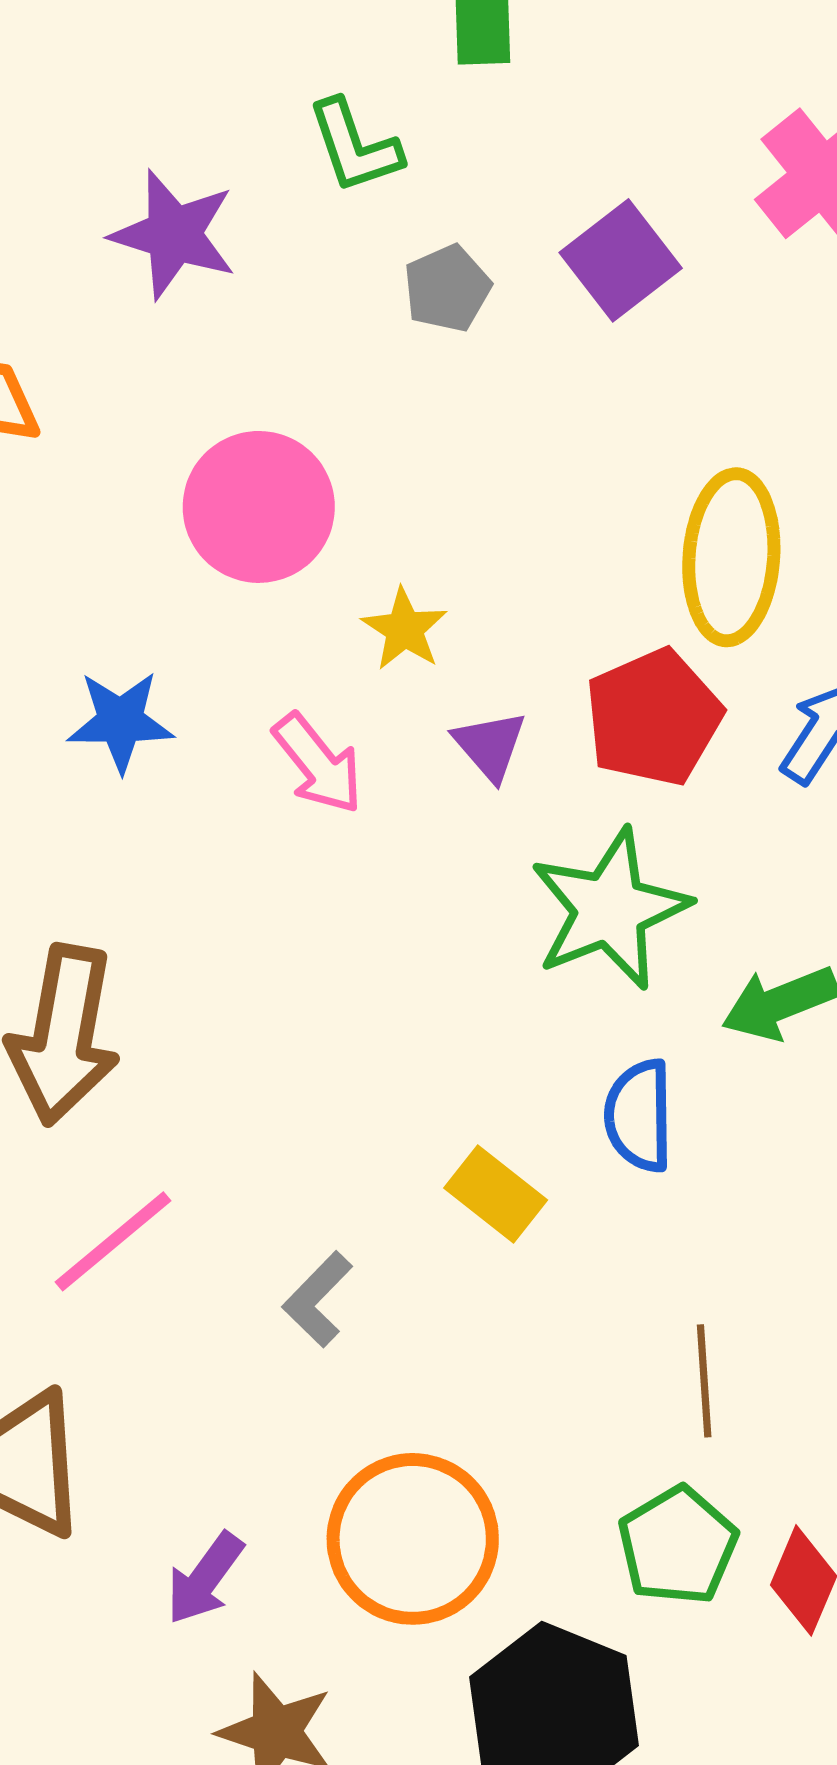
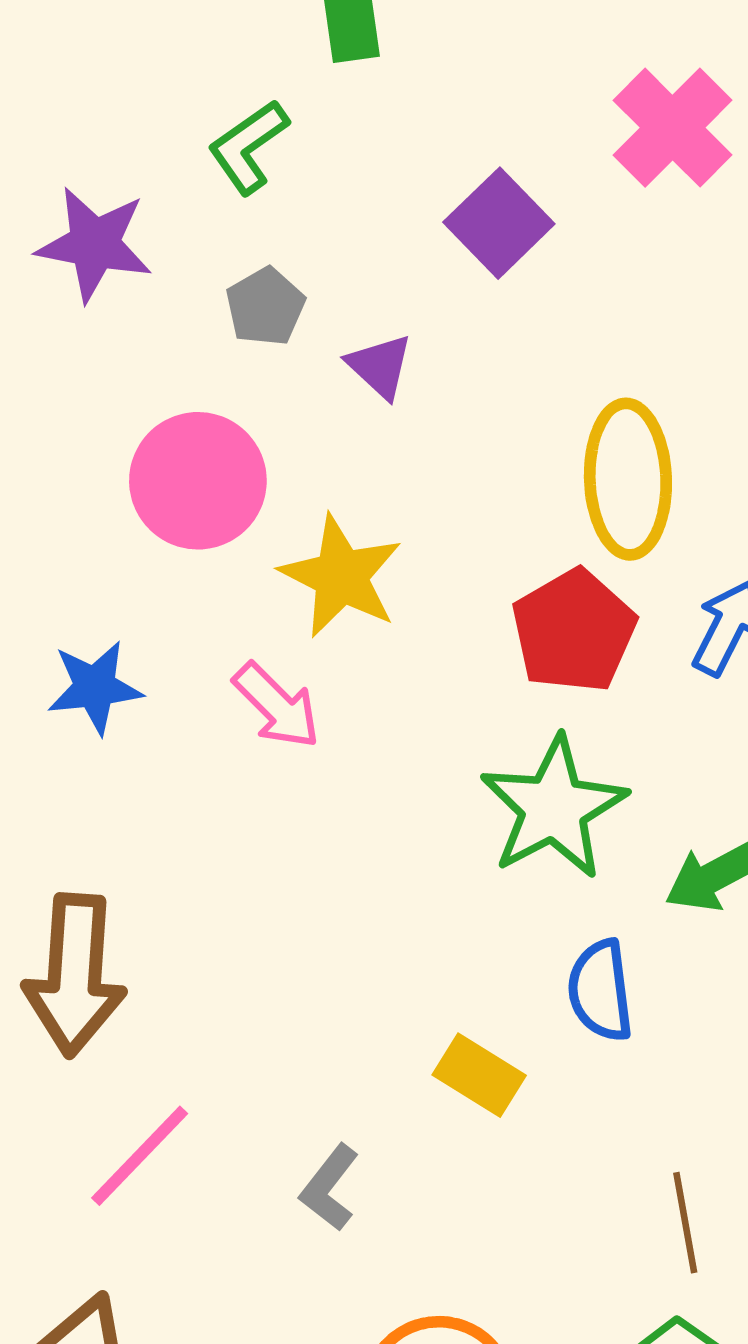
green L-shape: (355, 146) -> (248, 147), turned 80
gray pentagon: (447, 288) -> (265, 307), moved
yellow star: (404, 629) -> (341, 576), size x1.6
purple triangle: (490, 746) -> (380, 366), moved

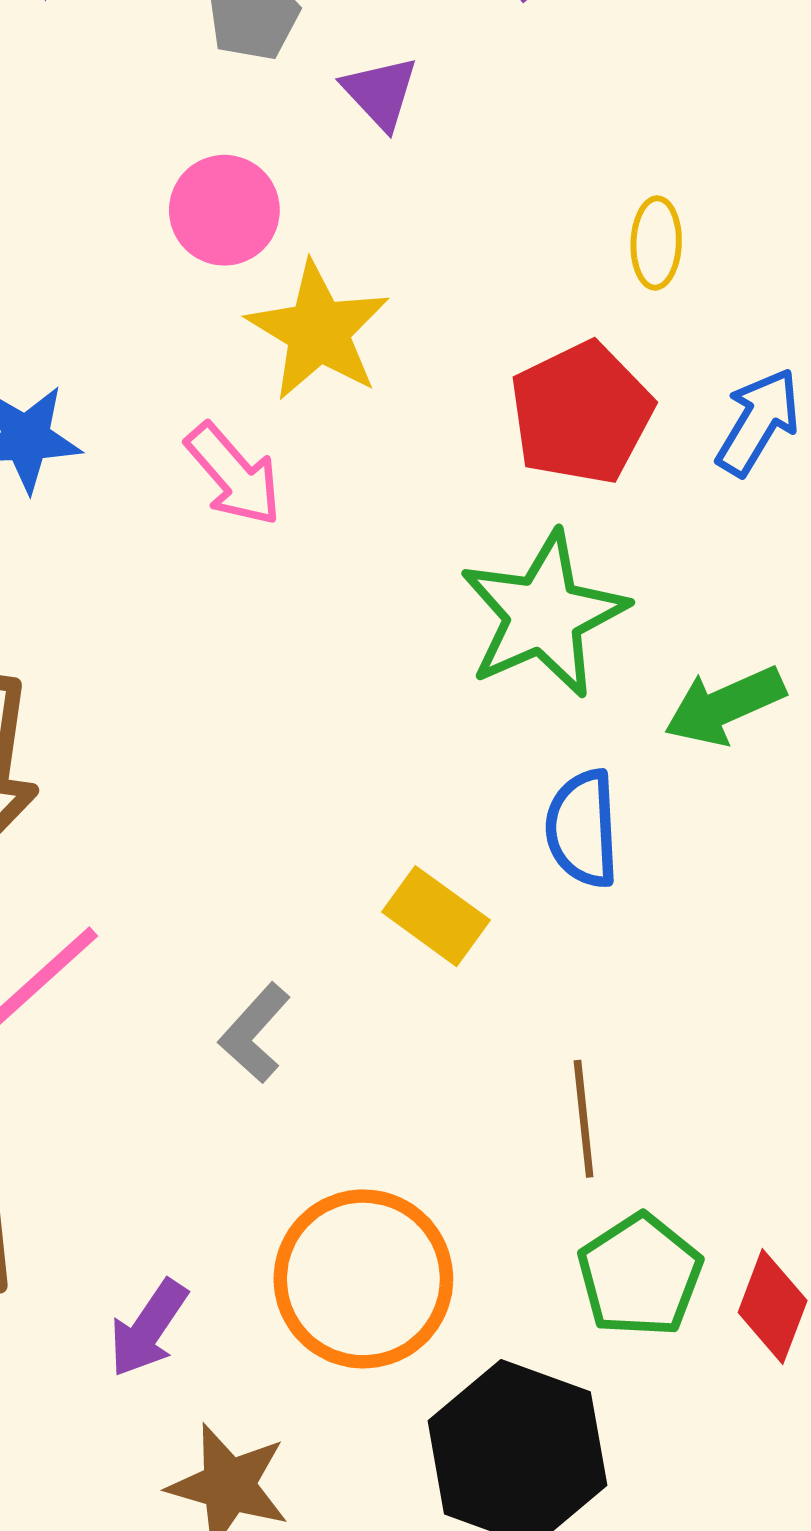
yellow ellipse: (628, 479) -> (656, 243), size x0.5
pink circle: (198, 481) -> (224, 210), moved, size x0.7
brown line: (685, 1223) -> (584, 1119), moved

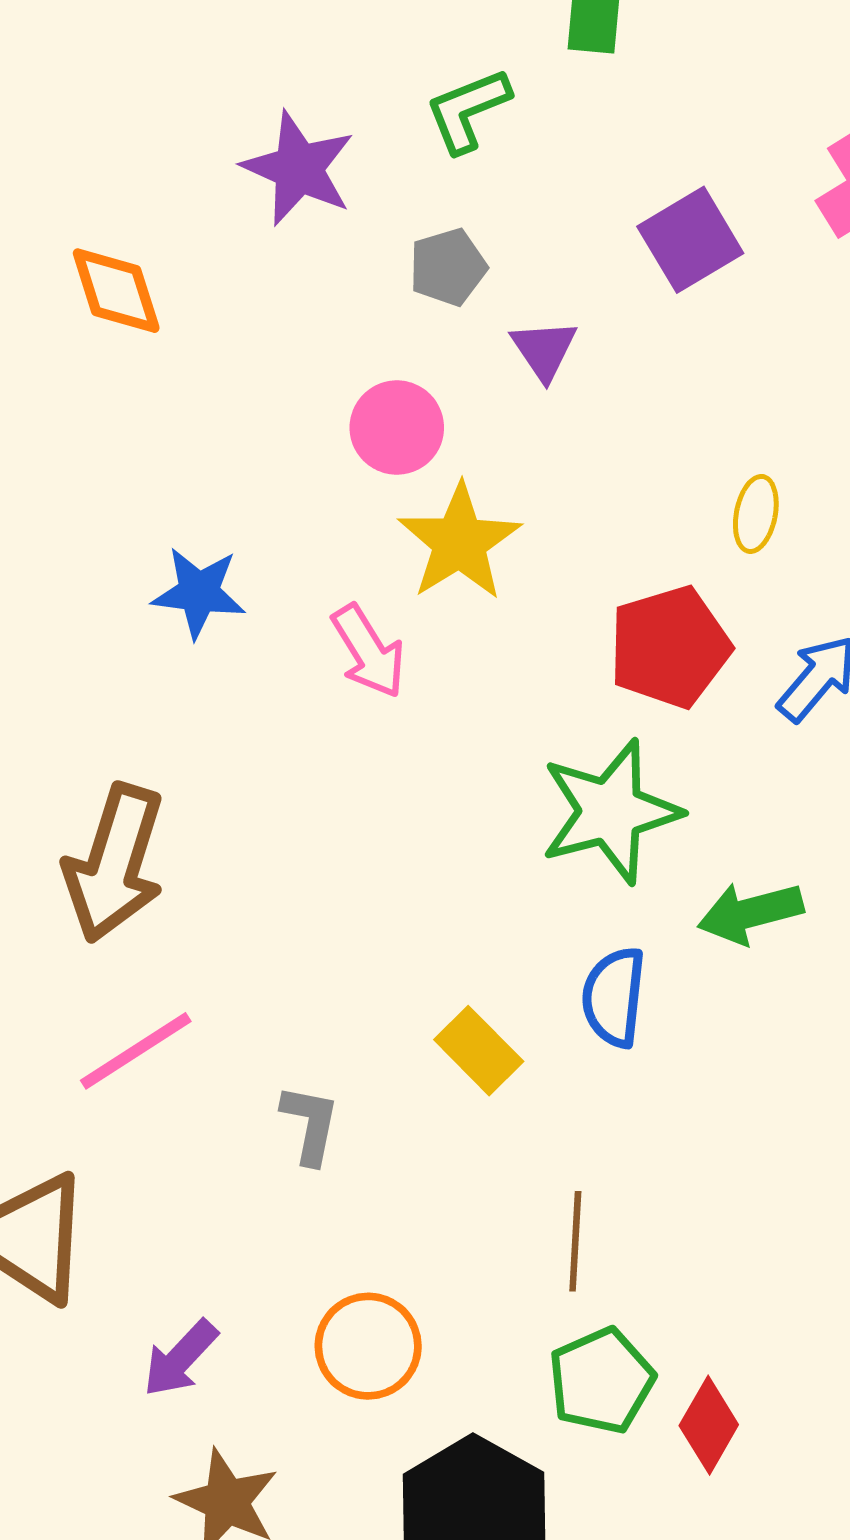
gray L-shape: (255, 1033) -> (310, 1124), turned 140
orange circle: (363, 1279) -> (368, 1346), size x0.7

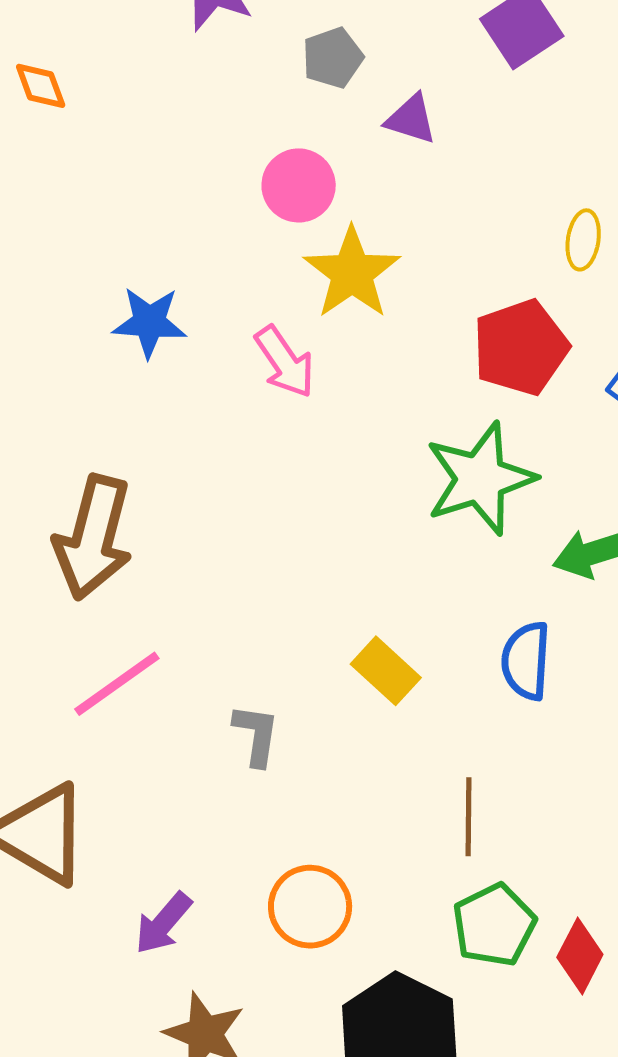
orange diamond: (116, 291) -> (41, 86), moved, size x0.7
purple triangle: (544, 350) -> (411, 119), turned -36
blue semicircle: (614, 997) -> (526, 661), moved

